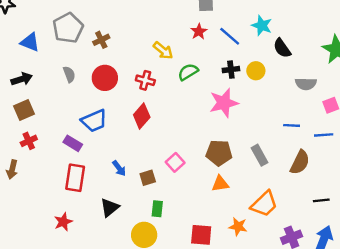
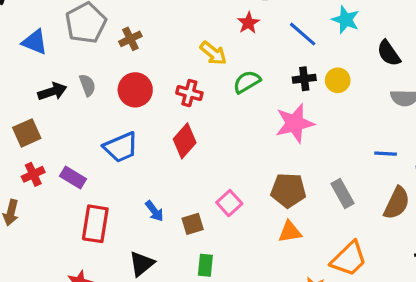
red star: (199, 32) -> (248, 23), moved
black semicircle: (282, 48) -> (389, 53), moved
black arrow: (22, 79) -> (52, 91), moved
purple rectangle: (73, 143) -> (73, 178), moved

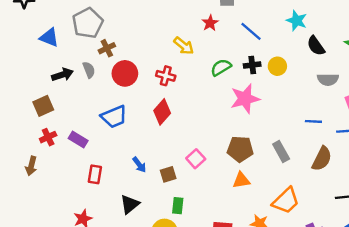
cyan star: (346, 20) -> (297, 21), moved
brown cross: (130, 39) -> (107, 48), moved
green semicircle: (247, 82) -> (221, 67), moved
red rectangle: (95, 224) -> (95, 174), size x0.7

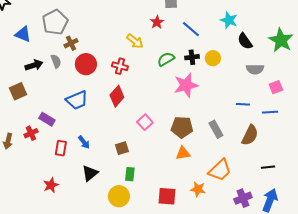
red cross: (48, 137) -> (31, 133), moved
pink square: (196, 159) -> (145, 122), moved
blue arrow: (139, 165) -> (84, 142), moved

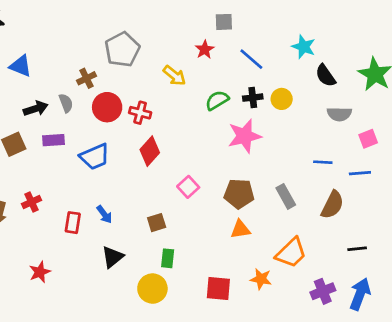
gray pentagon: (55, 22) -> (122, 49), moved
red cross: (120, 66) -> (140, 113), moved
purple rectangle: (47, 119) -> (54, 140), moved, turned -35
red star: (51, 185) -> (40, 272), moved

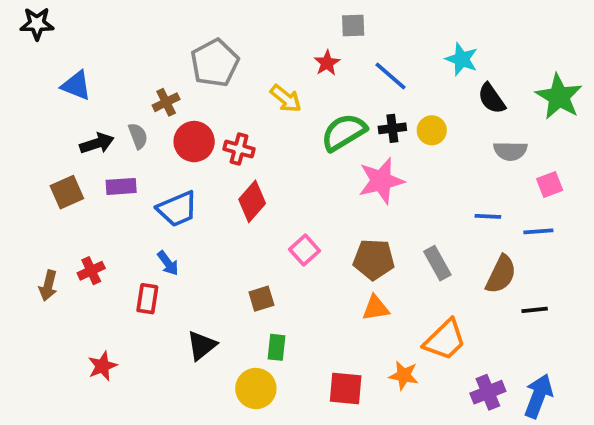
green semicircle: (217, 100) -> (344, 132), size x1.4
blue arrow: (104, 214) -> (168, 263), moved
black line: (357, 249) -> (535, 310), moved

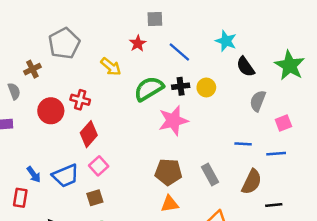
red circle: (194, 142) -> (51, 111), moved
gray semicircle: (510, 151) -> (258, 101), turned 110
blue trapezoid: (177, 209) -> (65, 176), moved
pink square: (305, 250) -> (99, 166), moved

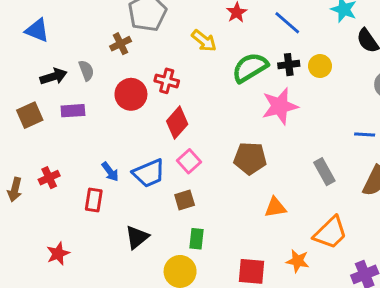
brown cross: (32, 69) -> (121, 44), moved
brown pentagon: (168, 172) -> (250, 158), moved

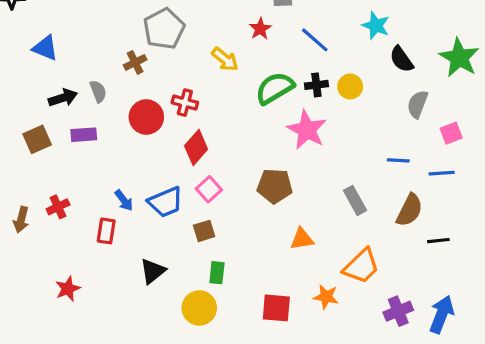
pink star: (280, 106) -> (307, 130), turned -30

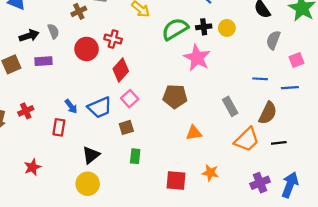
black line: (438, 241) -> (279, 143), moved
orange trapezoid: (361, 266) -> (247, 140), moved
yellow circle: (199, 308) -> (88, 184), moved

